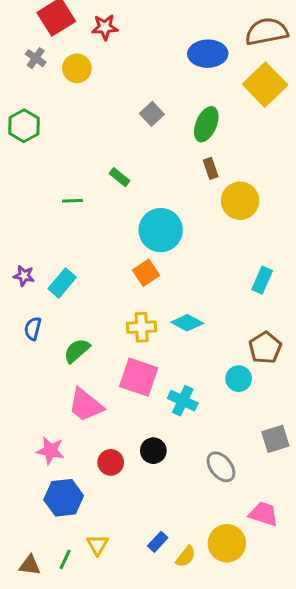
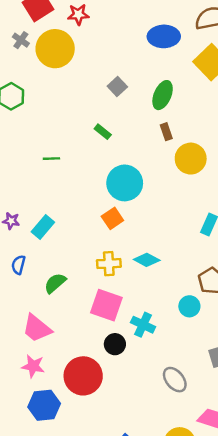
yellow circle: (77, 68) -> (55, 49), size x1.6
green rectangle: (120, 177) -> (103, 132), moved
pink trapezoid: (86, 405) -> (37, 328), moved
black circle: (153, 451) -> (115, 344), moved
red circle: (111, 462) -> (83, 376), size x1.8

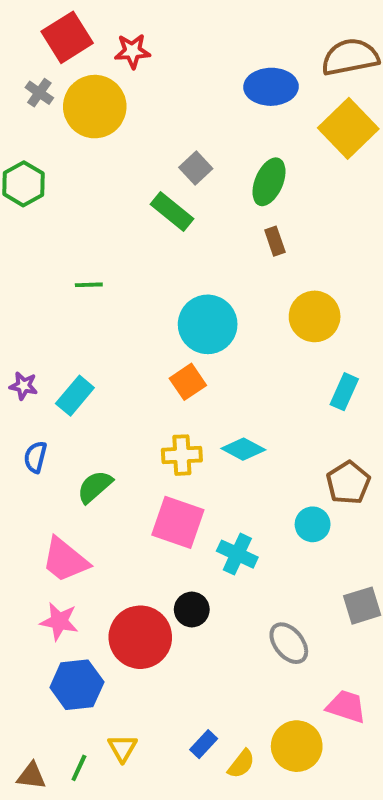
green rectangle: (103, 132) -> (172, 212), moved, size x1.5
yellow circle: (191, 159) -> (315, 316), moved
black circle: (115, 344) -> (192, 609), moved

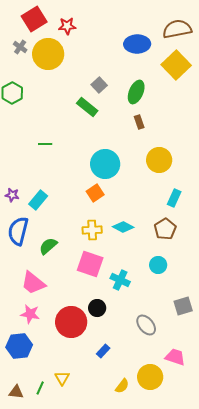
blue semicircle: (35, 457) -> (18, 231), size x1.8
brown pentagon: (348, 483) -> (165, 229), moved
blue hexagon: (77, 685) -> (19, 346), moved
blue rectangle: (204, 744) -> (103, 351), moved

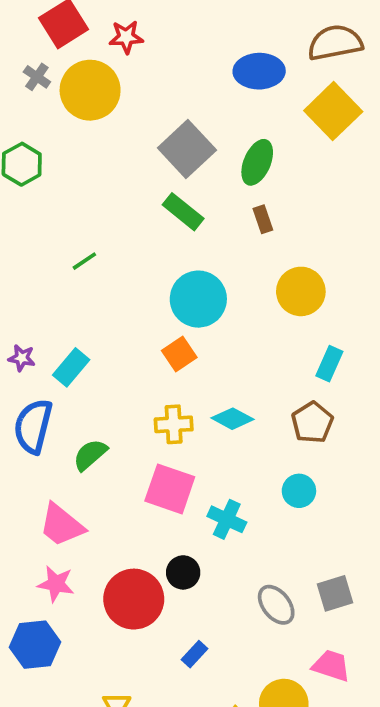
gray square: (99, 85) -> (187, 149), size x1.8
green rectangle: (87, 107) -> (183, 212), moved
green line: (45, 144) -> (84, 261), turned -32
gray square: (183, 306) -> (335, 593), moved

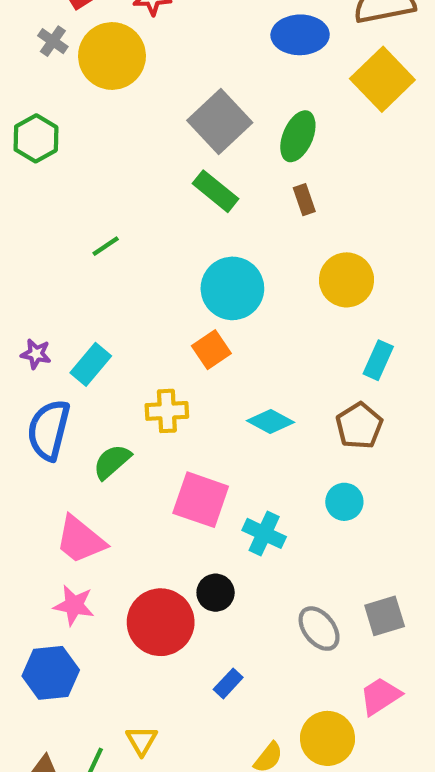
yellow cross: (174, 424) -> (167, 411), moved
pink trapezoid: (331, 666) -> (380, 696), turned -51

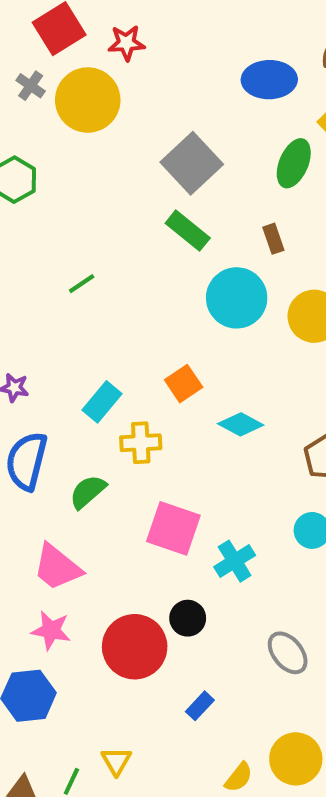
green ellipse: (298, 136) -> (294, 163), moved
cyan circle: (232, 288) -> (237, 298), moved
cyan rectangle: (91, 364) -> (102, 402), moved
cyan diamond: (270, 421) -> (241, 424), moved
cyan cross: (264, 533) -> (235, 561), turned 33

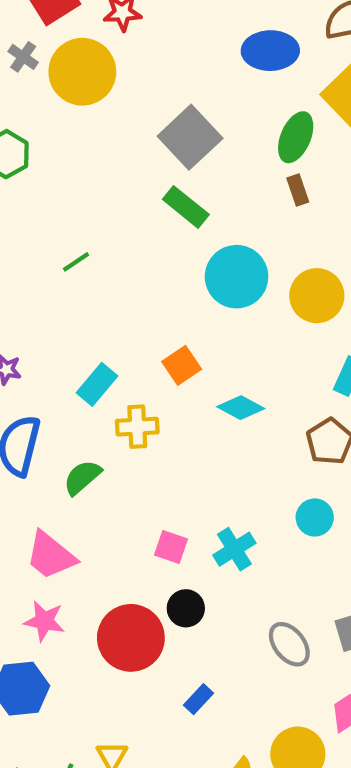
brown rectangle: (273, 239) -> (298, 190), moved
pink square: (173, 528) -> (171, 547), moved, size x0.6

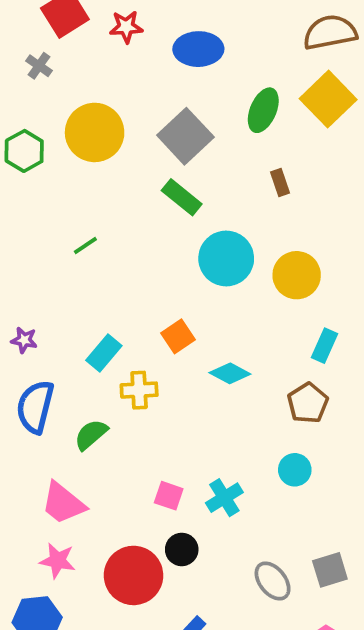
blue ellipse: (270, 51) -> (198, 49), moved
yellow circle: (82, 72) -> (95, 132), moved
green ellipse: (296, 137) -> (263, 110), moved

